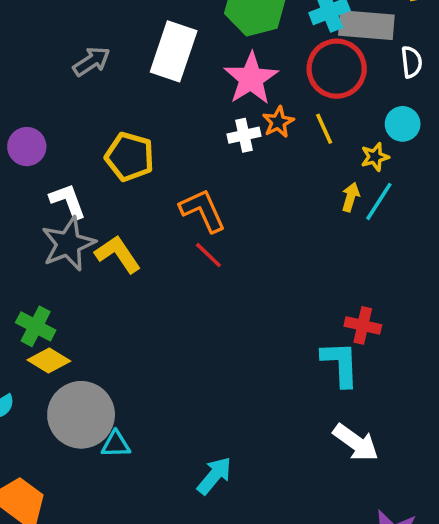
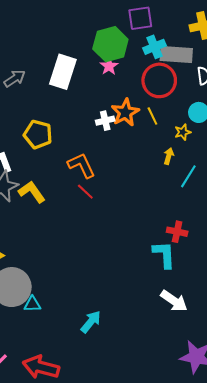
pink star: (251, 79) -> (109, 66), moved, size x0.6
orange star: (278, 122) -> (125, 112), size x1.5
cyan line: (379, 201) -> (188, 176), moved

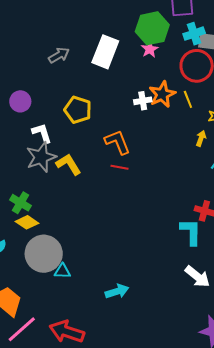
red line: (85, 192) -> (120, 167), turned -36
cyan arrow: (91, 322) -> (117, 291), turned 30

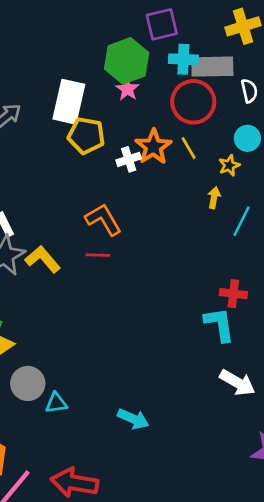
cyan cross: (194, 34) -> (183, 59), turned 30
yellow pentagon: (78, 110) -> (86, 136), moved
red line: (120, 167) -> (98, 255), moved
gray circle: (44, 254) -> (28, 383), size x0.7
cyan arrow: (117, 291) -> (133, 419), turned 50

